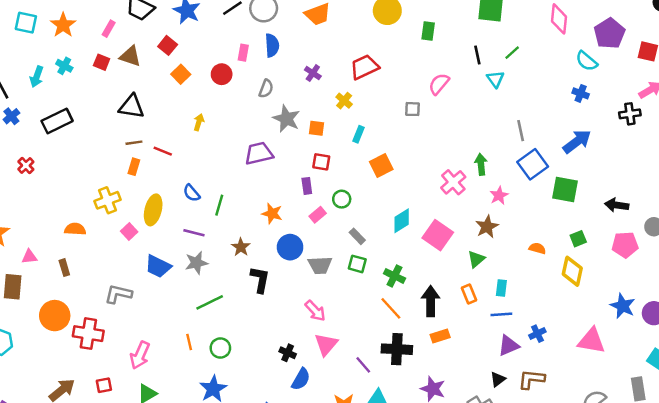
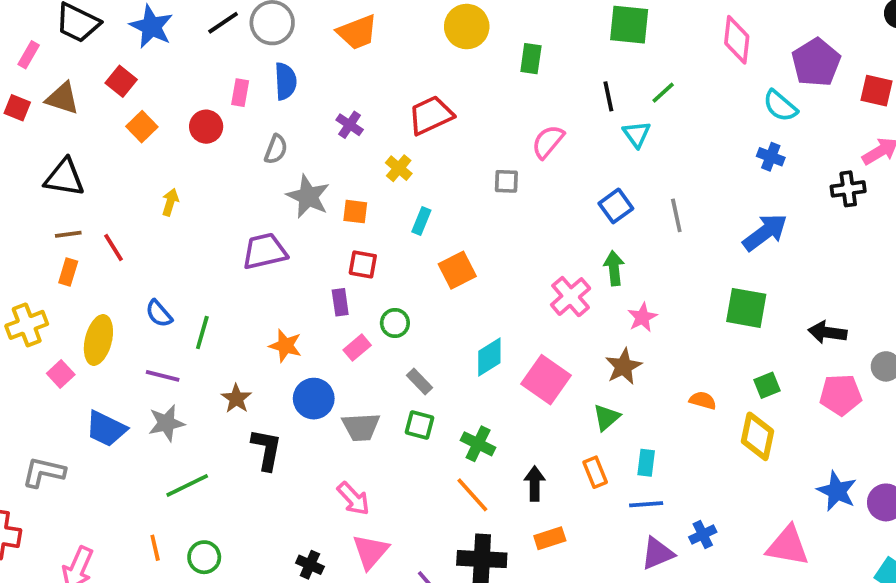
red line: (163, 151) -> (114, 247), turned 36
blue square: (533, 164) -> (616, 206), moved, size x0.7
black arrow: (431, 301) -> (535, 484), size x0.7

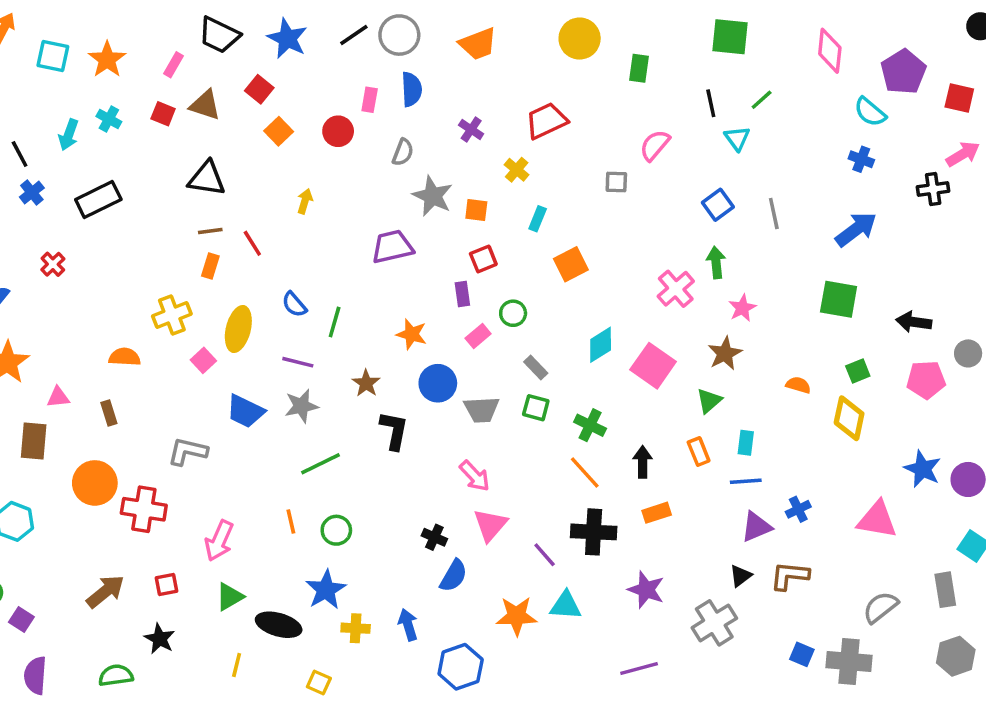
red square: (363, 264) -> (483, 259), turned -32

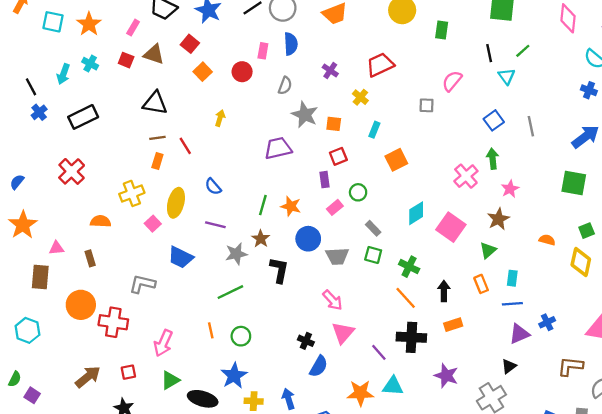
red cross: (53, 264) -> (72, 171), moved, size x1.6
green line: (335, 322) -> (263, 205), moved
gray star: (301, 406) -> (236, 254), moved
brown L-shape: (790, 576) -> (570, 366), moved

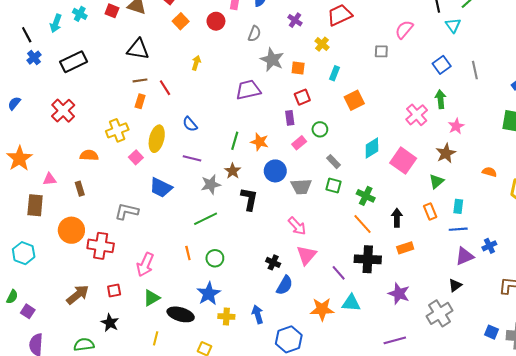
blue semicircle: (17, 182) -> (14, 103), moved

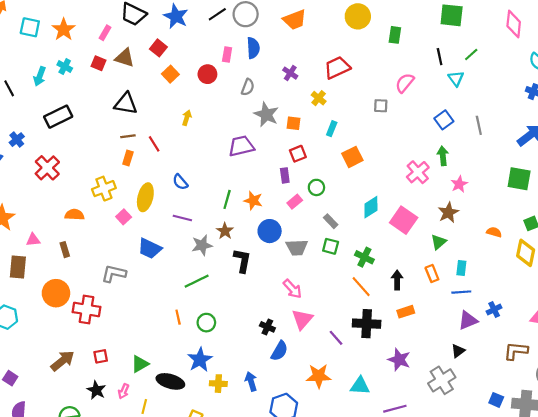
blue cross: (34, 58) -> (17, 140), moved
pink arrow: (145, 265) -> (124, 391), moved, size x0.6
cyan triangle: (351, 303) -> (360, 386), moved

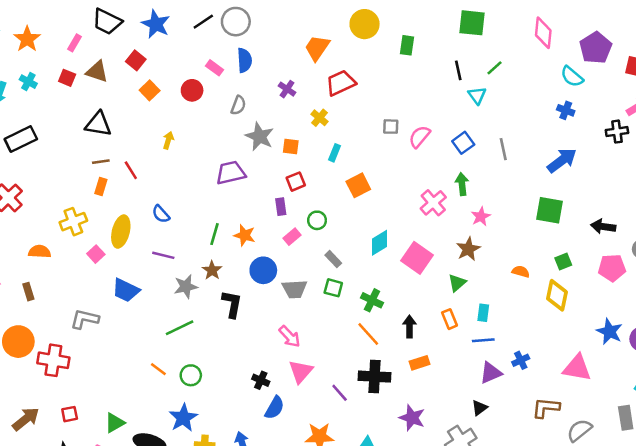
orange trapezoid: (295, 20) -> (317, 48), moved, turned 145
pink rectangle: (227, 55) -> (215, 68), turned -64
pink semicircle: (405, 83) -> (419, 137), moved
orange line: (178, 317) -> (158, 369), turned -40

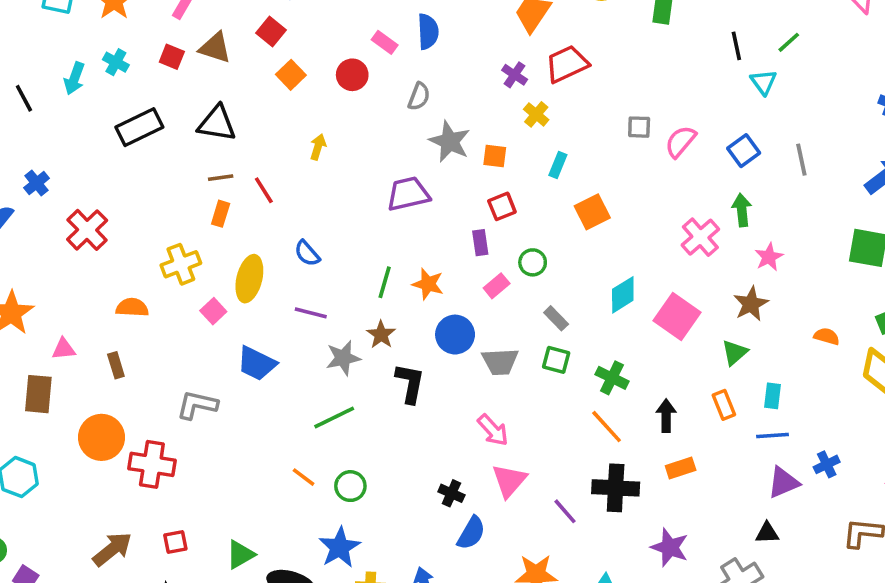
purple cross: (287, 89) -> (515, 75), moved
black rectangle: (21, 139) -> (139, 127), moved
black triangle: (479, 408) -> (767, 533), turned 35

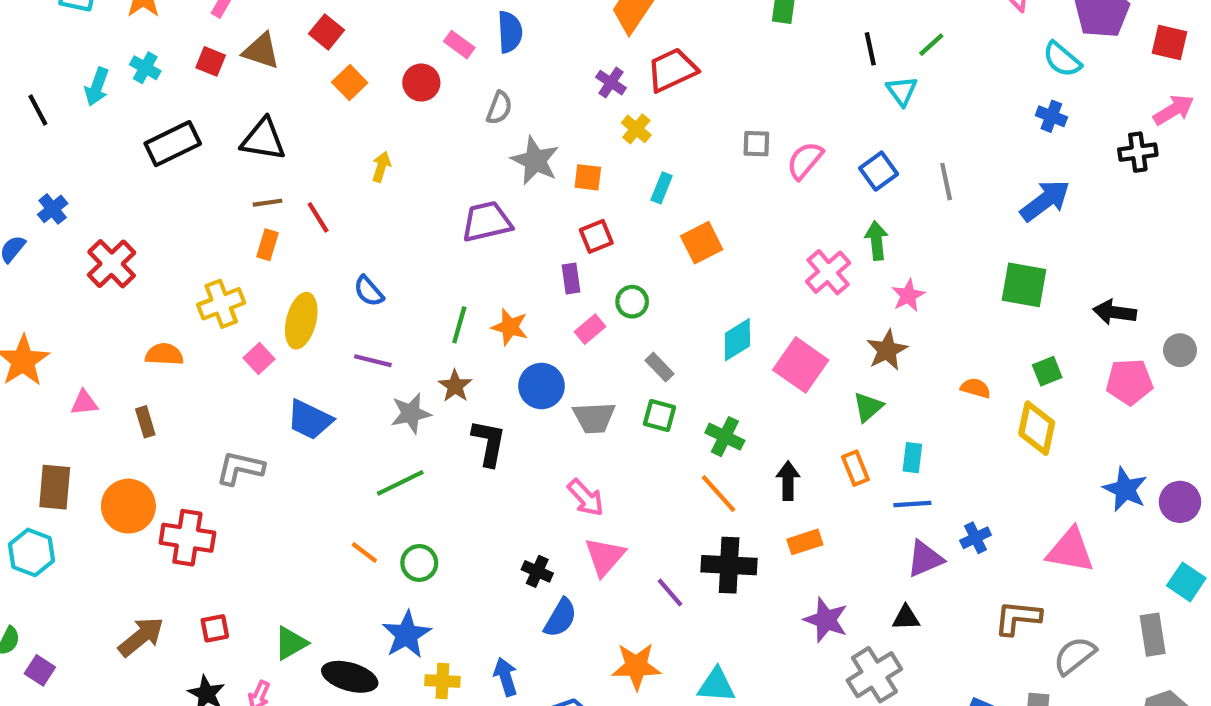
brown rectangle: (38, 394) -> (55, 487), moved
purple star: (670, 547) -> (826, 620), moved

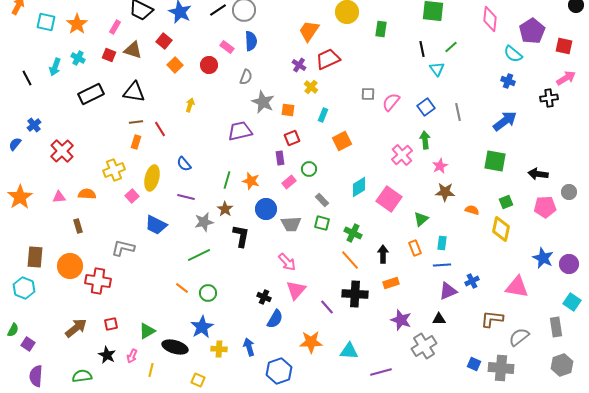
brown star: (887, 350) -> (445, 192), moved, turned 30
pink triangle: (84, 403) -> (59, 197), moved

